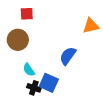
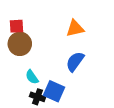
red square: (27, 14) -> (16, 26), moved
orange triangle: (91, 26) -> (75, 28), moved

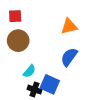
red square: (16, 26) -> (15, 16), moved
cyan semicircle: (32, 77) -> (29, 71), turned -104

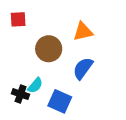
brown circle: (18, 41) -> (49, 49), moved
black cross: (34, 90) -> (21, 94), moved

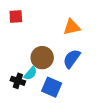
brown circle: (49, 49) -> (42, 58), moved

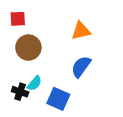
brown circle: (42, 58) -> (28, 48), moved

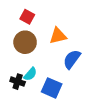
red square: (18, 19) -> (27, 17), moved, turned 32
orange triangle: (81, 31) -> (58, 36), moved

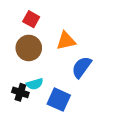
cyan semicircle: (30, 74) -> (35, 84), turned 32

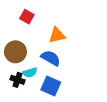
brown circle: (29, 48) -> (15, 52), moved
blue semicircle: (82, 67) -> (51, 58), moved, turned 84

